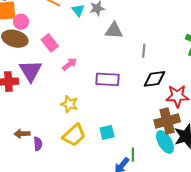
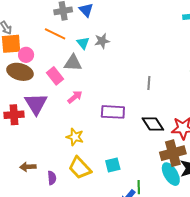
gray triangle: (114, 30) -> (73, 63), moved
black diamond: (154, 79) -> (153, 124), moved, turned 65
yellow trapezoid: (74, 135) -> (80, 168), turned 90
purple semicircle: (38, 144) -> (52, 178), moved

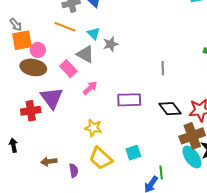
gray star: (102, 41) -> (111, 44), moved
gray triangle: (73, 63) -> (85, 54), turned 30

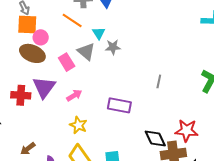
pink arrow: (90, 88) -> (74, 95), moved
black diamond: (170, 109) -> (155, 138), moved
brown arrow: (49, 161) -> (28, 149), turned -42

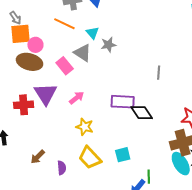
black diamond: (155, 138) -> (142, 113), moved

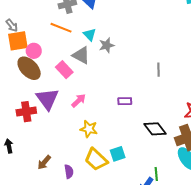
brown ellipse: (30, 62) -> (29, 68), turned 35
purple rectangle: (123, 102) -> (125, 101), size x0.6
black diamond: (142, 113) -> (155, 129), moved
cyan square: (123, 155) -> (118, 154), moved

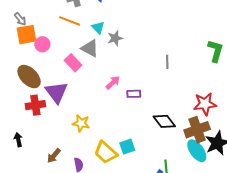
brown ellipse: (29, 68) -> (29, 77), moved
pink arrow: (79, 101) -> (113, 83), moved
yellow star: (89, 129) -> (81, 123), moved

